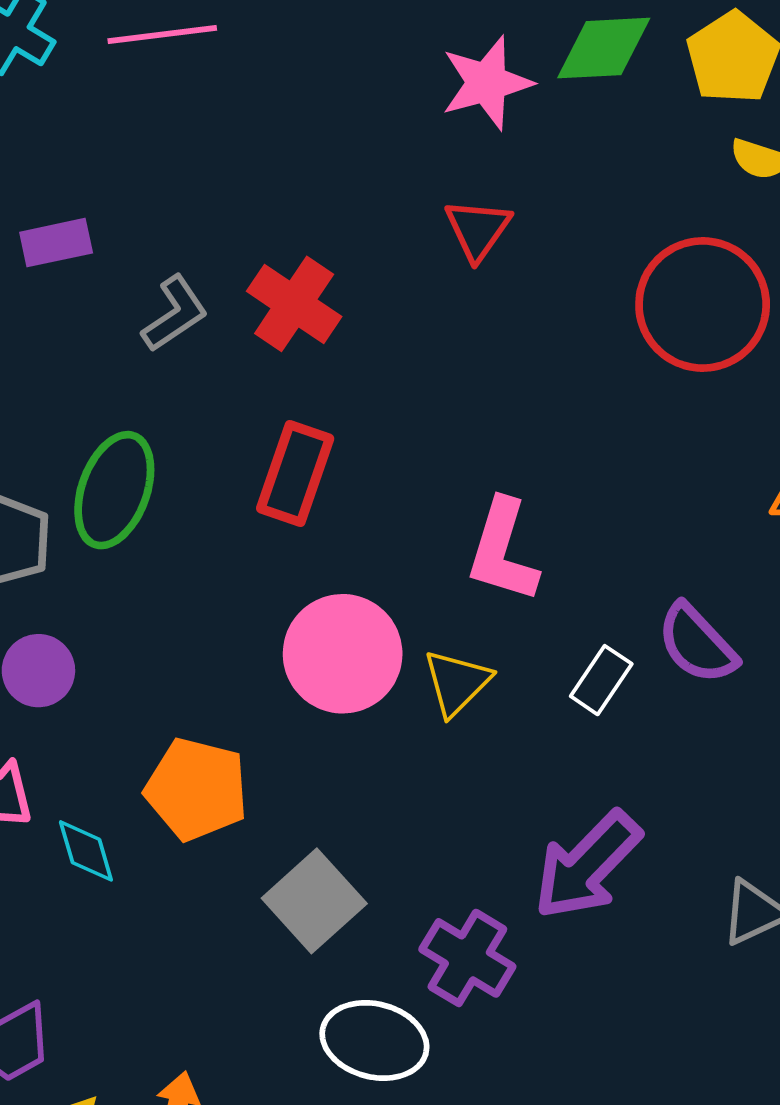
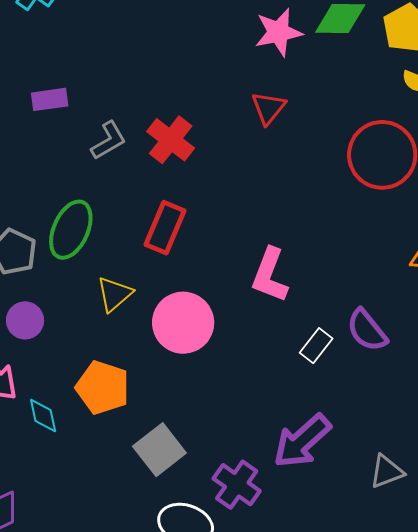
yellow triangle: (457, 683) -> (115, 294), moved

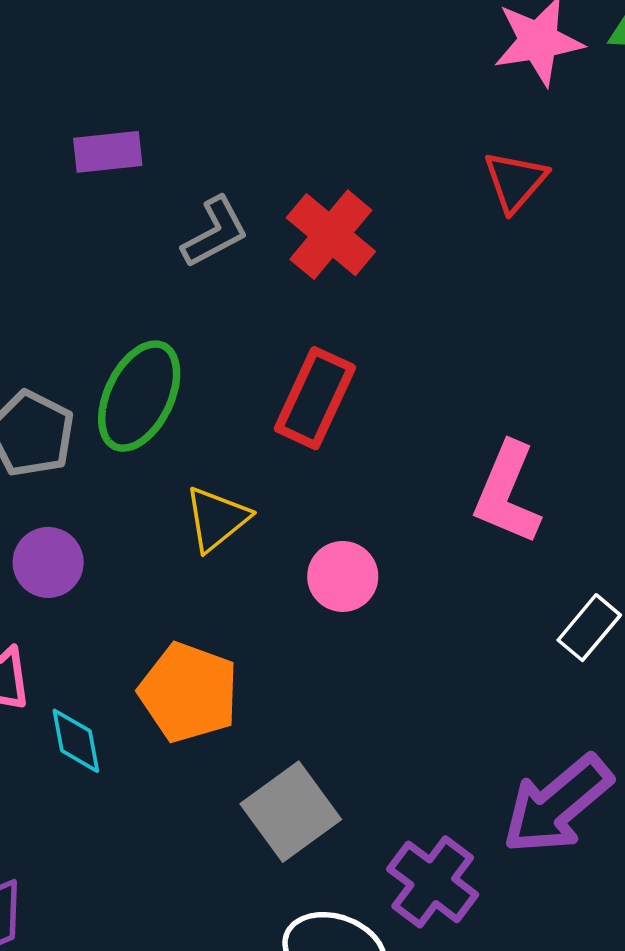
pink circle: (183, 323) -> (343, 576), size x0.6

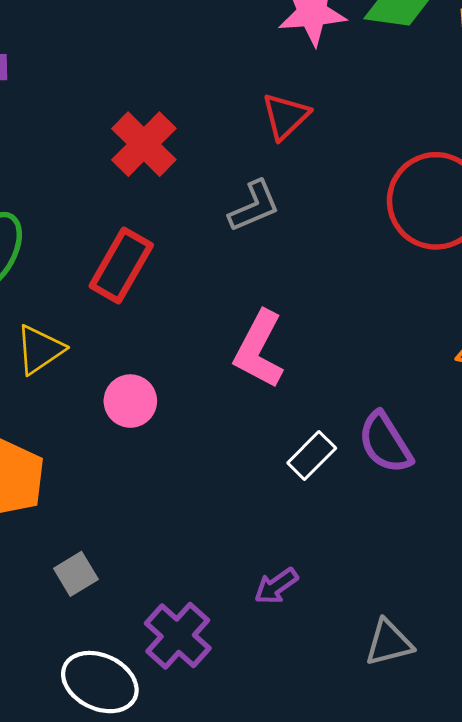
gray L-shape: (215, 232) -> (254, 206), moved
purple arrow: (557, 805) -> (276, 586), size x0.5
gray square: (291, 812) -> (76, 574), size x0.6

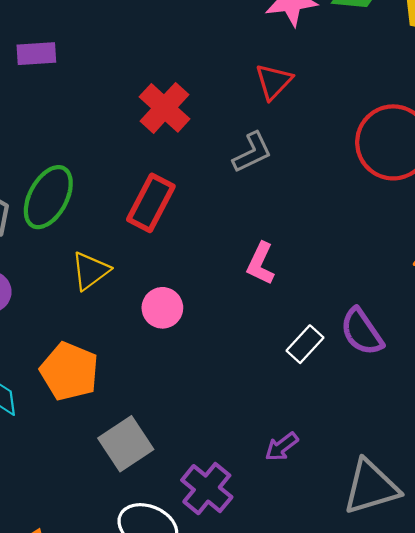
pink L-shape: (259, 349) -> (261, 264), size x0.7
gray square: (76, 574) -> (126, 444), size x1.6
gray triangle: (389, 643) -> (371, 487), size x1.5

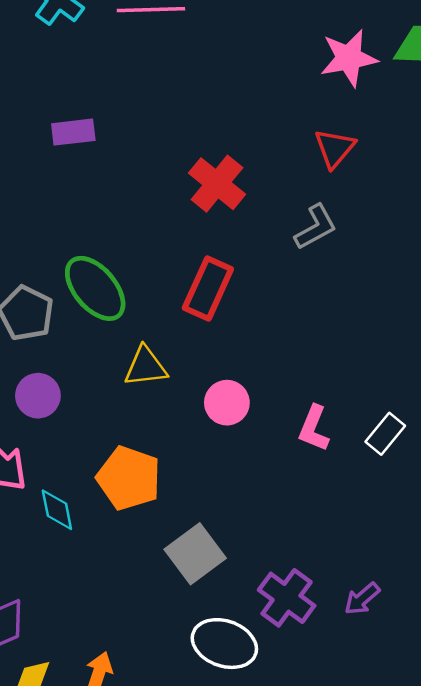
green ellipse: (48, 197) -> (95, 288), turned -66
pink L-shape: (261, 264) -> (314, 428), moved
yellow triangle: (90, 271) -> (146, 367), turned 33
purple arrow: (282, 447) -> (362, 599), moved

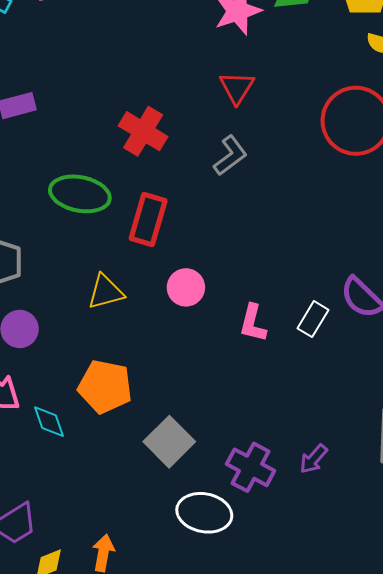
green ellipse: (95, 288) -> (80, 194), moved, turned -30
pink circle: (227, 403) -> (186, 287), moved

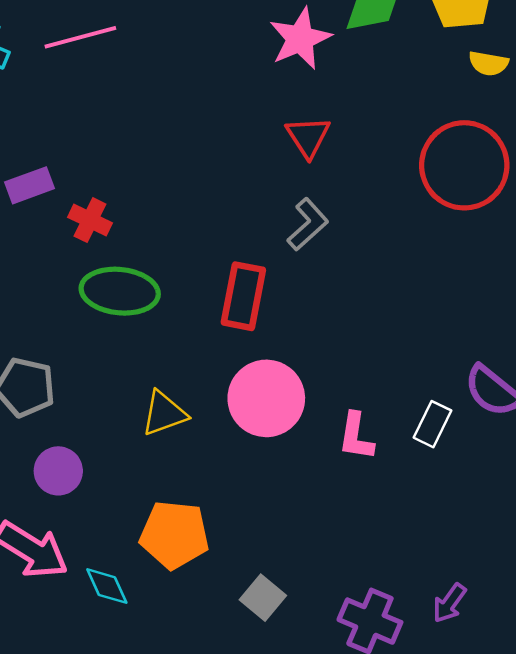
red cross: (143, 131) -> (90, 220), moved, size x0.7
red rectangle: (148, 220) -> (243, 296), moved
pink circle: (186, 287) -> (266, 398), size x1.6
gray square: (169, 442) -> (263, 598), size x0.7

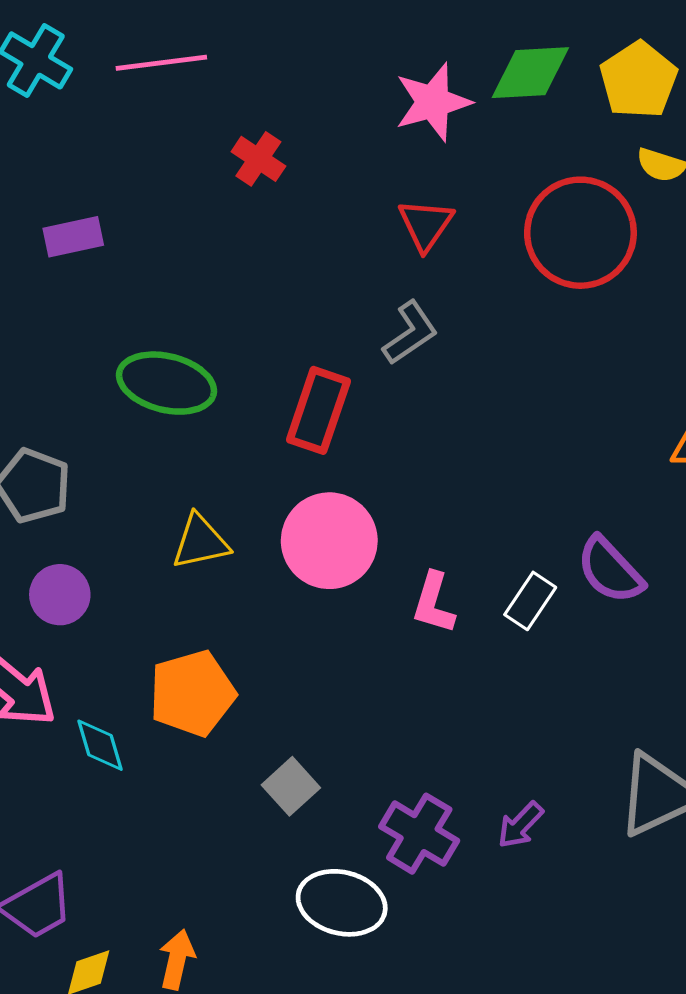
red circle: (464, 165) -> (580, 233), moved
red cross: (90, 220) -> (258, 159), moved
orange pentagon: (174, 535) -> (192, 693), turned -30

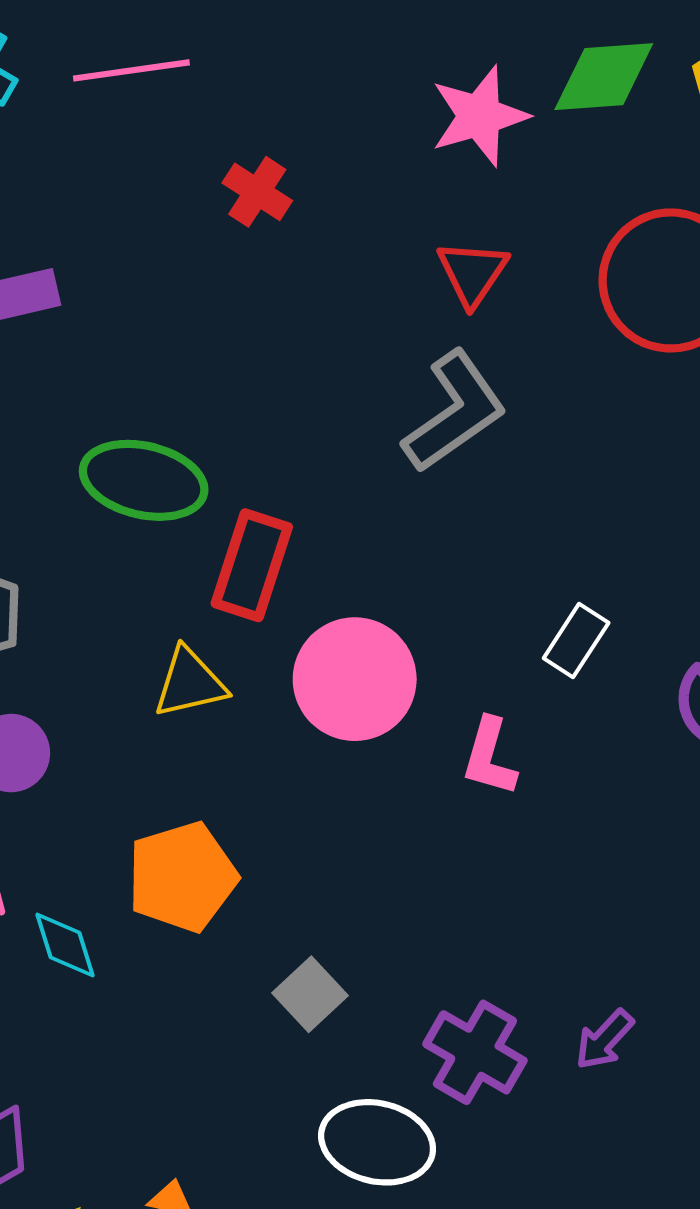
gray L-shape: (410, 333) -> (455, 412), size x1.5
red rectangle: (318, 410) -> (252, 565), moved
white rectangle: (530, 601) -> (576, 641), moved

